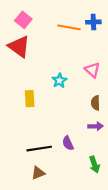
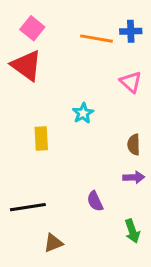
pink triangle: (92, 70) -> (131, 82), moved
black line: (39, 149) -> (28, 207), moved

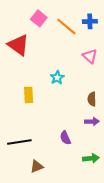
pink square: (32, 28) -> (39, 18), moved
orange line: (96, 39) -> (66, 27), turned 30
green arrow: (132, 231) -> (91, 158), turned -77

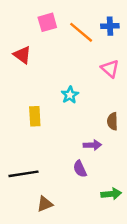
pink square: (39, 18) -> (47, 22), turned 35
red triangle: (18, 45) -> (22, 55), size x0.7
purple arrow: (92, 122) -> (92, 145), moved

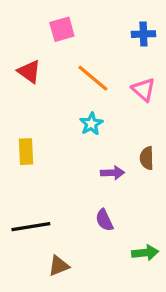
orange line: (81, 32) -> (93, 78), moved
yellow rectangle: (35, 116) -> (26, 152), moved
purple arrow: (92, 145) -> (112, 173), moved

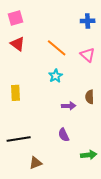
pink square: (62, 29) -> (16, 18), moved

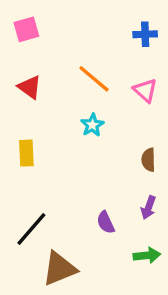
red triangle: (18, 44) -> (30, 87), moved
purple arrow: (69, 106) -> (148, 208), moved, turned 112
black line: (19, 139) -> (31, 229), turned -40
brown triangle: (36, 163) -> (59, 269), size x1.6

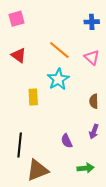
cyan star: (92, 125) -> (58, 79), size x1.5
yellow rectangle: (26, 153) -> (33, 97), moved
black line: (31, 229) -> (20, 145), turned -35
green arrow: (147, 255) -> (85, 168), moved

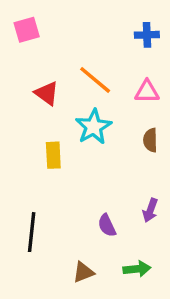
red triangle: (19, 55) -> (47, 93), moved
pink triangle: (92, 57) -> (147, 92), turned -42
brown semicircle: (94, 101) -> (150, 140), moved
brown triangle: (37, 170) -> (83, 272), moved, size x0.6

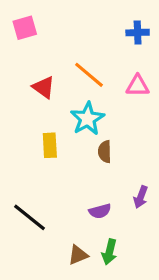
brown semicircle: (150, 140) -> (105, 152), moved
purple semicircle: (107, 225) -> (100, 211), turned -80
black line: (32, 232) -> (29, 217), turned -57
green arrow: (137, 269) -> (109, 252), moved, turned 110

